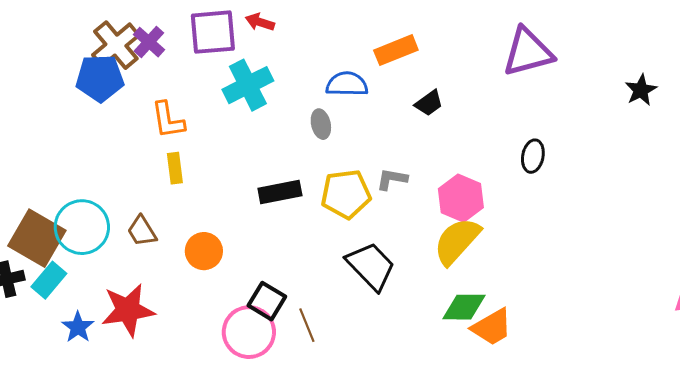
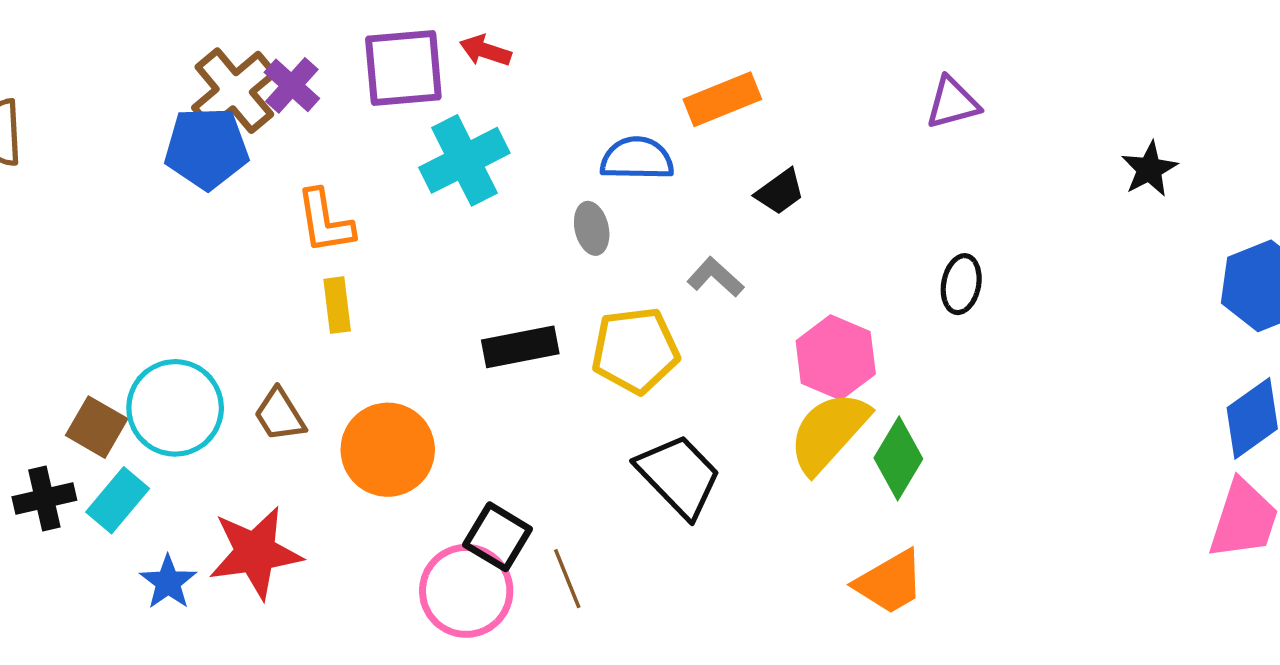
purple triangle: (528, 52) -> (952, 103), size x0.6
gray L-shape: (392, 179) -> (715, 277), moved, turned 32
brown square: (37, 238) -> (97, 427), size x0.6
orange circle: (204, 251) -> (388, 450), size x1.4
green diamond: (464, 307) -> (898, 458), moved, turned -60

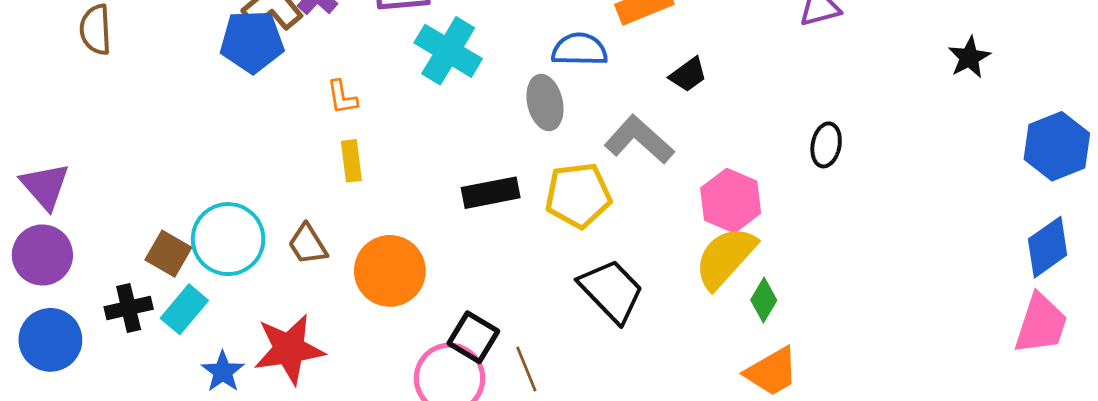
cyan cross: (464, 160) -> (448, 51), turned -32
orange L-shape: (325, 221) -> (342, 97), size x0.7
gray ellipse: (592, 228) -> (545, 102), size x1.4
gray L-shape: (715, 277) -> (639, 140), size x1.6
green diamond: (898, 458) -> (764, 300), moved, size x0.7

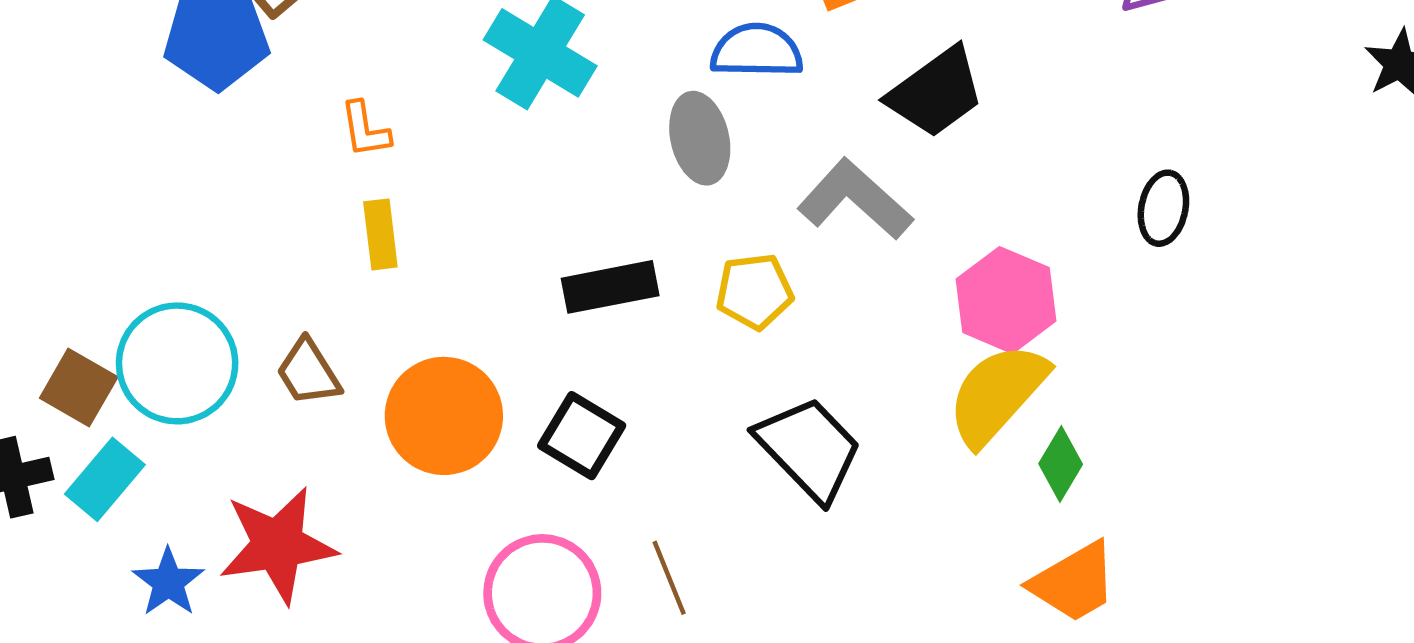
black trapezoid: (688, 75) -> (936, 92), size x1.6
yellow pentagon: (578, 195) -> (754, 291), size x0.7
black square: (473, 337) -> (582, 436), moved

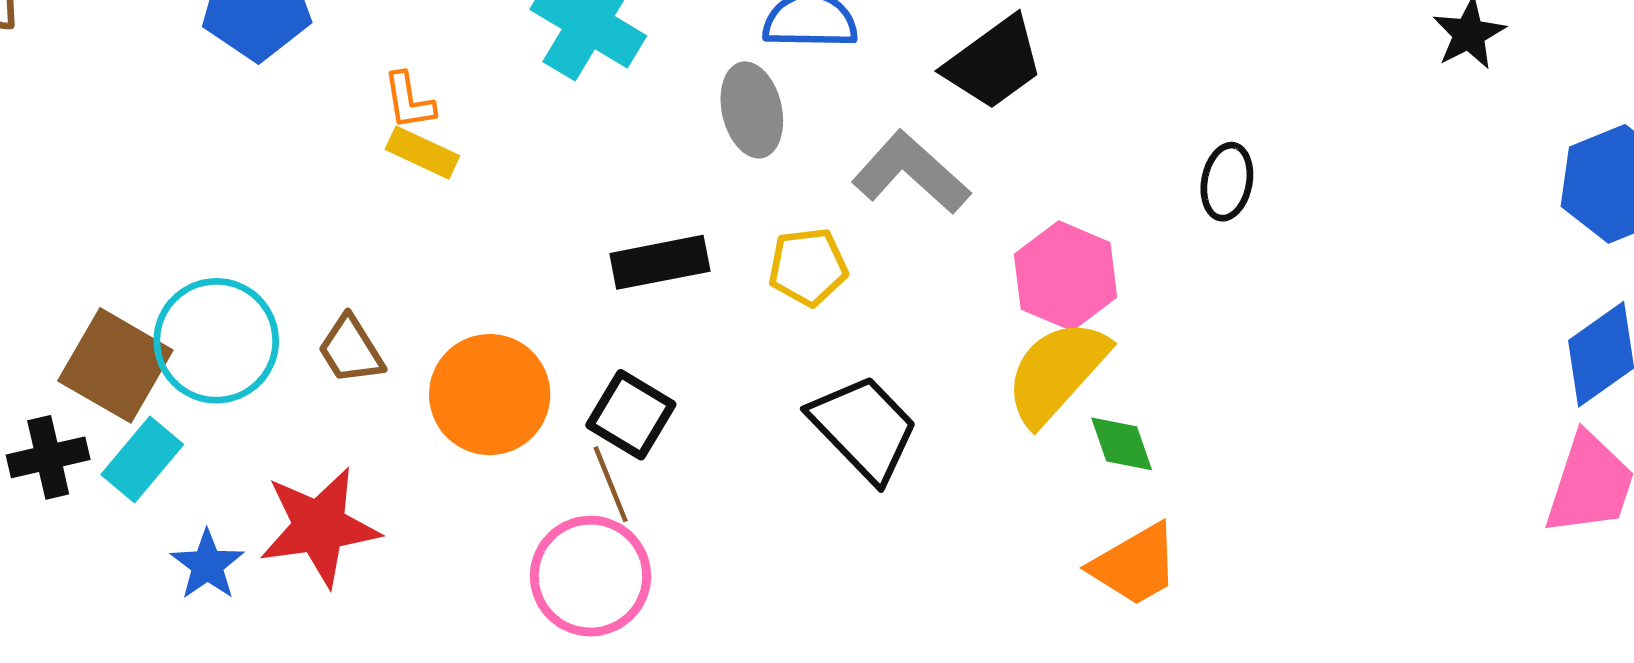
yellow rectangle: (380, 234) -> (422, 153), moved, turned -58
brown square: (79, 388) -> (115, 365), size x1.4
green diamond: (1061, 464) -> (1122, 444), turned -50
brown line: (669, 578) -> (611, 484), moved

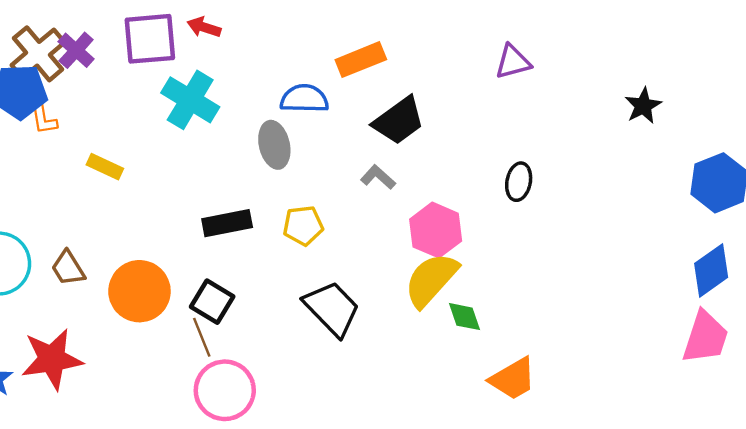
orange L-shape: (409, 101) -> (44, 119), moved
gray L-shape: (911, 173) -> (378, 177), moved, size x0.6
orange trapezoid: (1135, 565) -> (513, 379), moved
pink circle: (590, 576) -> (225, 390), moved

